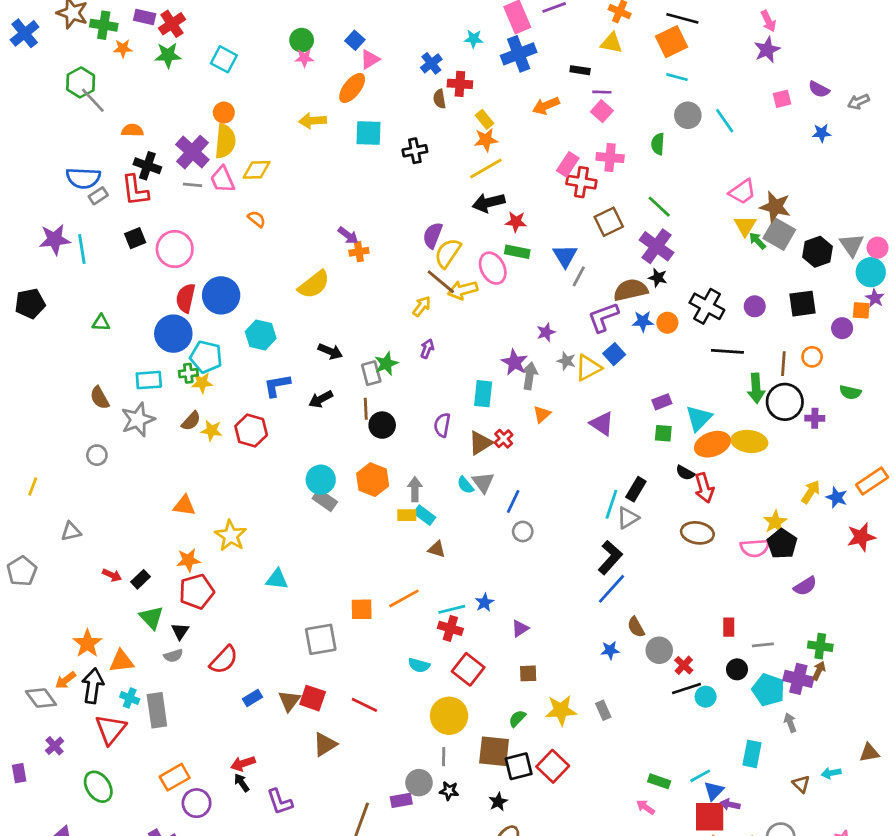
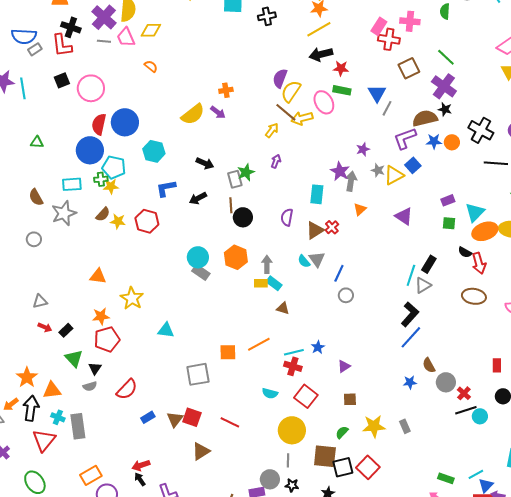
purple arrow: (348, 235) -> (218, 112), moved
gray triangle: (71, 532) -> (40, 301), moved

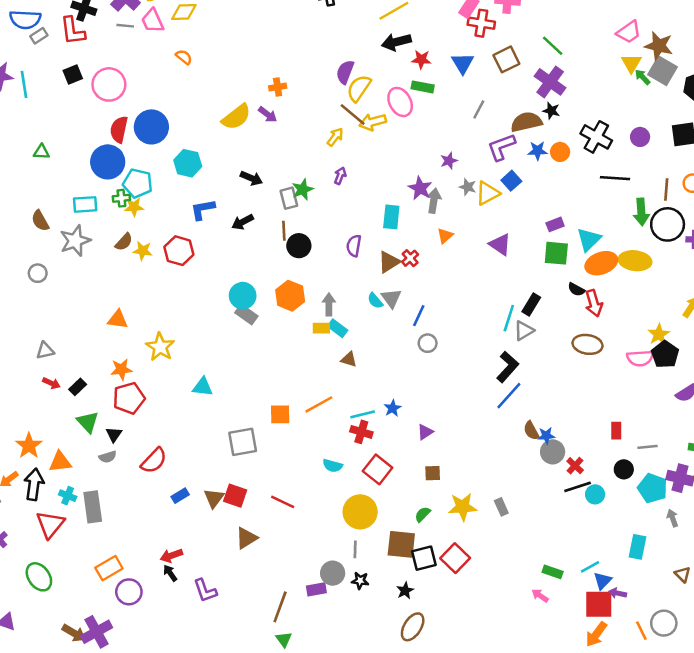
blue triangle: (377, 93) -> (463, 63), moved
green square: (449, 223) -> (556, 253), size x1.5
blue star: (410, 382) -> (546, 436), moved

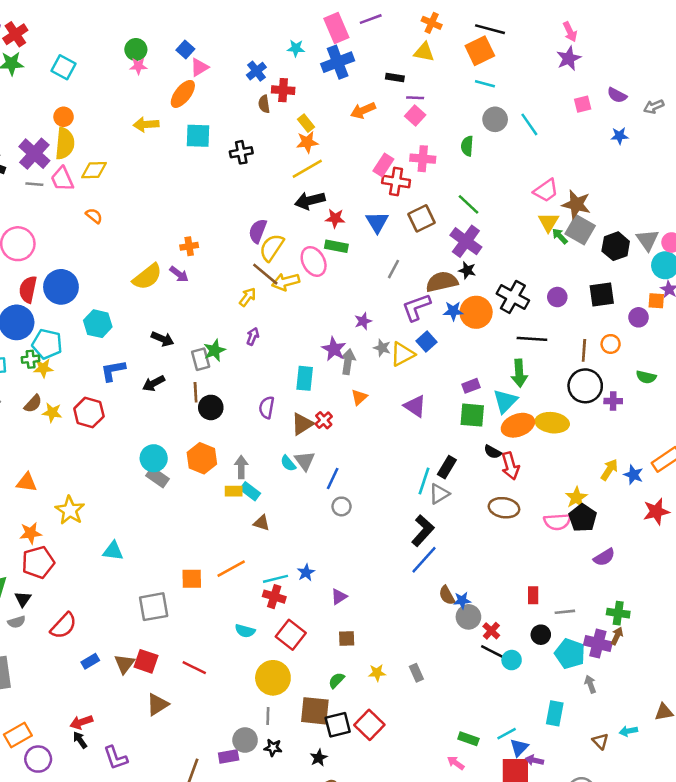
orange circle: (560, 152) -> (476, 312), size x1.6
green arrow: (641, 212) -> (519, 373), moved
black line: (578, 487) -> (494, 652), turned 45
yellow star: (463, 507) -> (377, 673), size x0.6

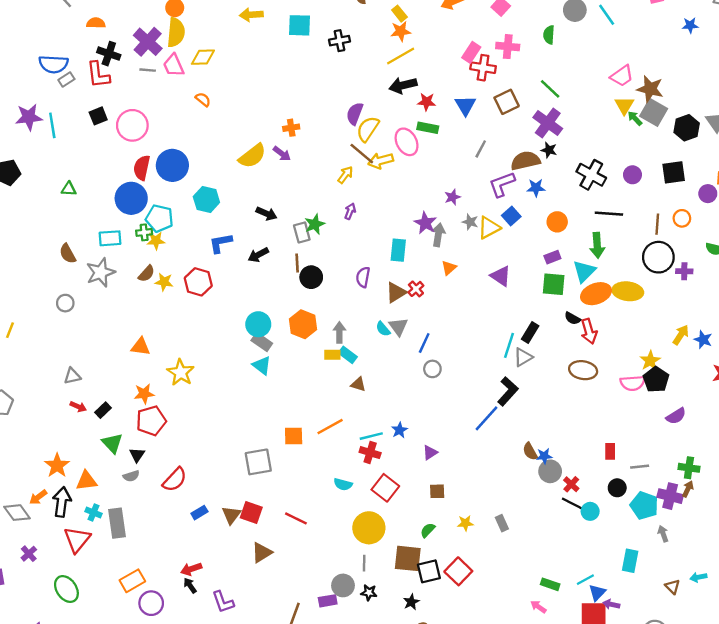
orange circle: (476, 312) -> (557, 222), moved, size x0.7
cyan triangle: (113, 551) -> (262, 365), moved, turned 30
blue line: (424, 560) -> (487, 418), moved

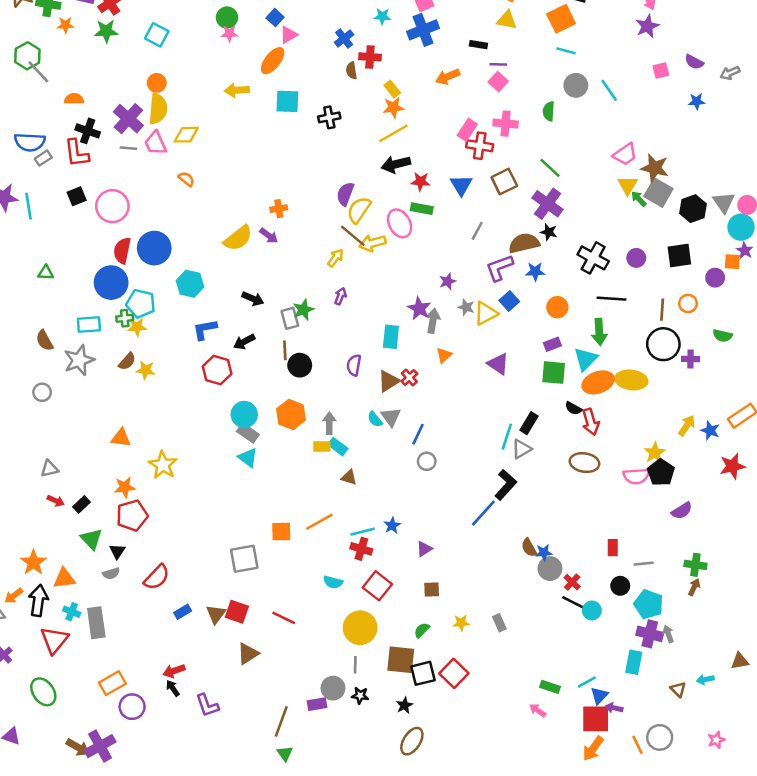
red hexagon: (198, 282) -> (217, 370), moved
purple cross: (670, 496) -> (650, 634), moved

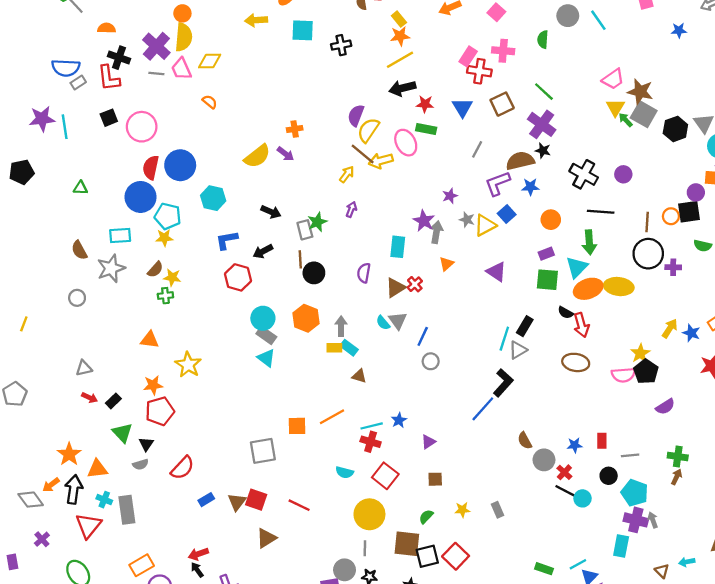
black square: (679, 255) -> (689, 212), moved
green cross: (125, 318) -> (165, 296), moved
blue star: (544, 553) -> (575, 445), moved

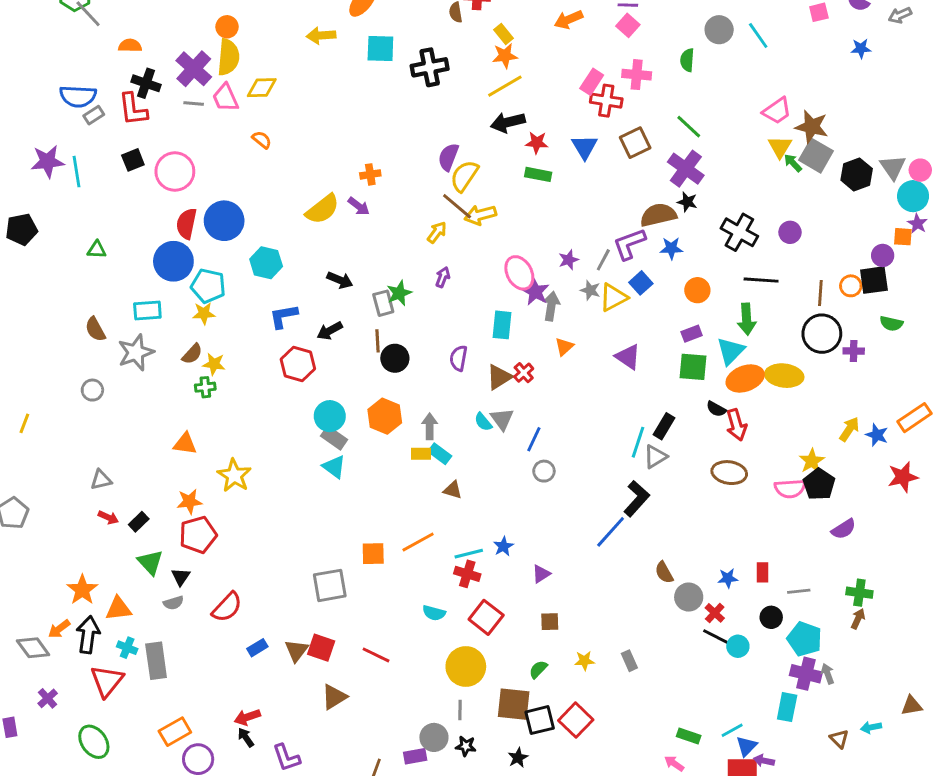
black cross: (341, 45) -> (430, 67), size x1.4
pink ellipse: (406, 143) -> (519, 273), moved
gray line: (477, 149) -> (603, 260), moved

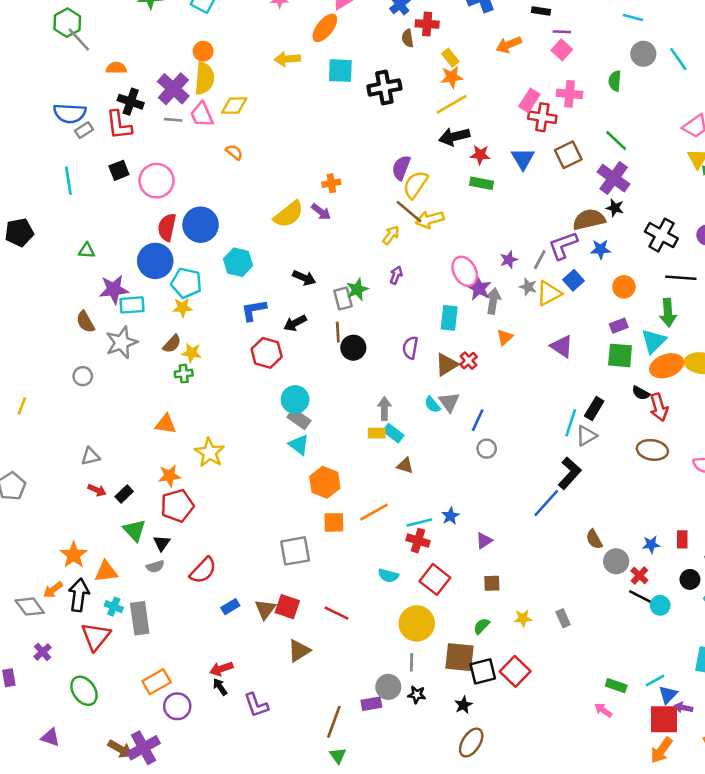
purple star: (48, 161) -> (114, 289), moved
orange hexagon: (385, 416) -> (325, 482), moved

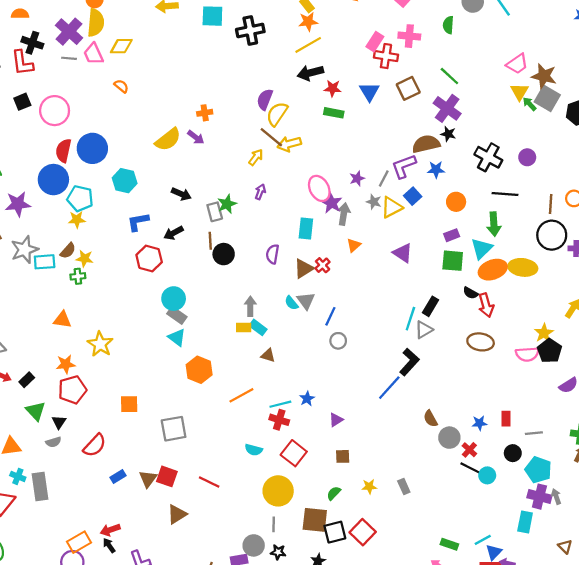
cyan rectangle: (132, 305) -> (45, 262), moved
orange square: (334, 522) -> (129, 404), moved
orange rectangle: (157, 682) -> (79, 542), moved

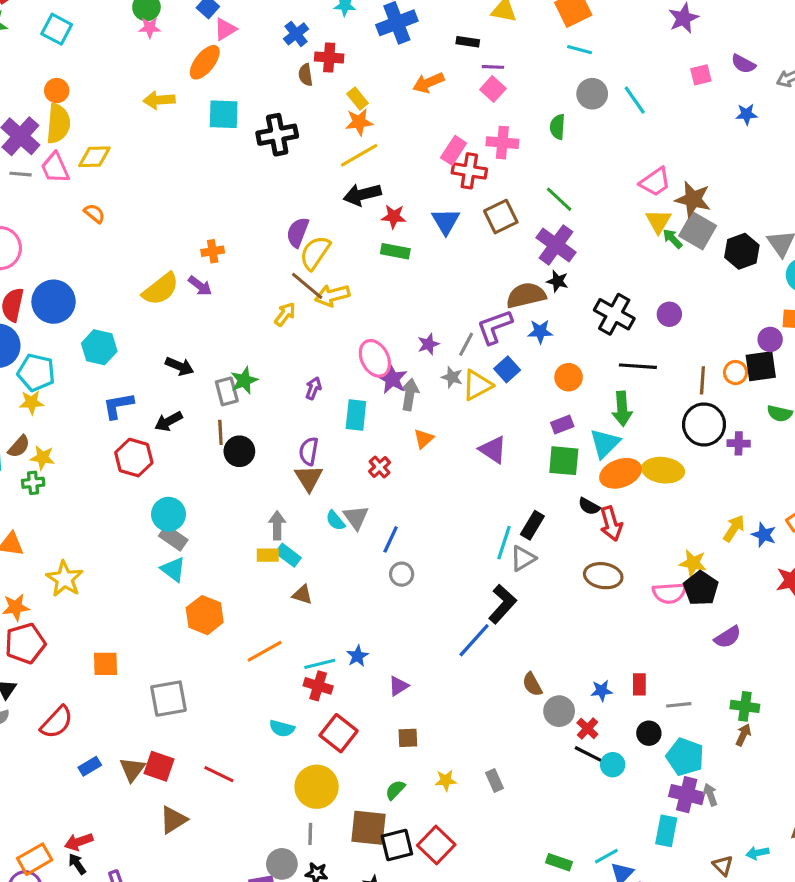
purple arrow: (260, 192) -> (313, 388), moved
brown triangle: (304, 269) -> (309, 478), moved, turned -30
yellow star: (544, 333) -> (693, 563), turned -30

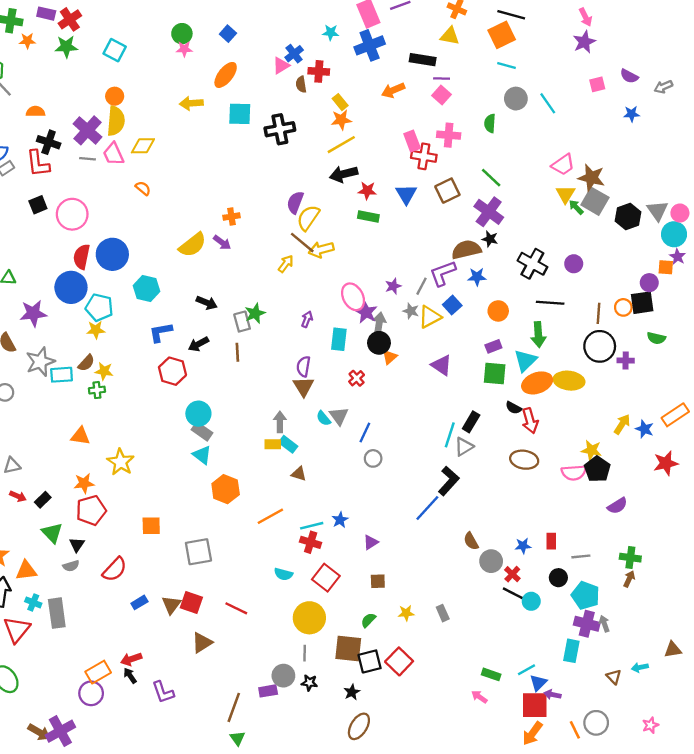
pink triangle: (225, 29) -> (281, 66), moved
black rectangle: (468, 42) -> (423, 60), size x1.5
pink rectangle: (454, 150) -> (412, 141), turned -54
black circle: (239, 451) -> (379, 343), moved

